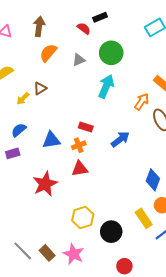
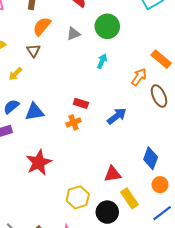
cyan arrow: (106, 86) -> (102, 61), size x0.6
brown triangle: (40, 88) -> (33, 51), moved, turned -32
blue triangle: (51, 140) -> (34, 112), moved
red triangle: (80, 169) -> (113, 174), moved
yellow rectangle: (144, 218) -> (129, 198), moved

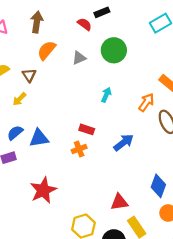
brown triangle: (33, 51) -> (29, 75), moved
cyan arrow: (102, 61) -> (106, 95), moved

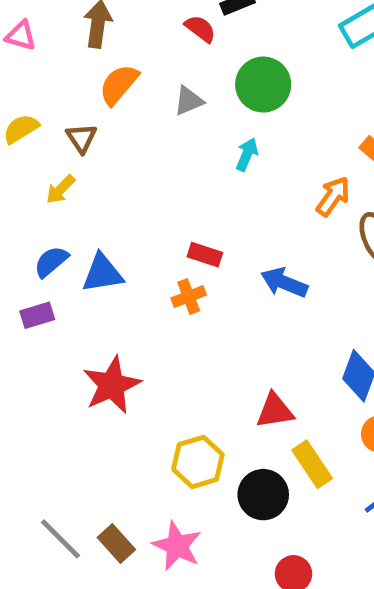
cyan arrow: (106, 95) -> (247, 154), moved
blue arrow: (124, 142) -> (284, 283), turned -120

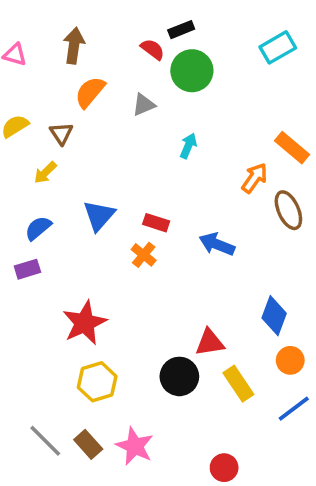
green circle: (263, 85) -> (192, 71), moved
blue triangle: (102, 273) -> (99, 216), moved, turned -40
orange cross: (189, 297) -> (144, 255), turned -30
yellow hexagon: (198, 462) -> (97, 382), moved
black circle: (263, 495) -> (179, 376), moved

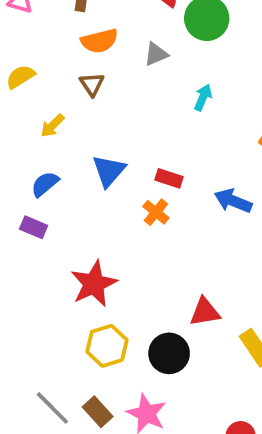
orange semicircle: (90, 92) -> (99, 41), turned -144
brown triangle: (61, 133) -> (92, 84), moved
purple rectangle: (27, 269) -> (34, 227), turned 40
red triangle: (210, 342) -> (205, 312), moved
black circle: (179, 376) -> (169, 353), moved

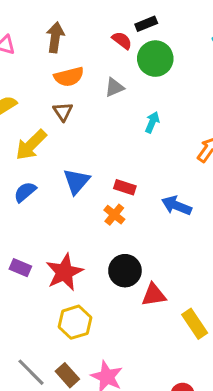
yellow arrow: (52, 126) -> (31, 145), size x1.6
purple rectangle: (34, 227) -> (20, 268), moved
black circle: (169, 353) -> (125, 271), moved

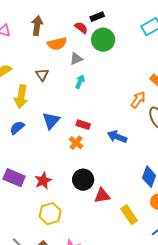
orange semicircle: (69, 77) -> (57, 44), moved
cyan arrow: (152, 122) -> (80, 82), moved
yellow arrow: (31, 145) -> (21, 97), turned -35
purple rectangle: (20, 268) -> (14, 178), size x1.5
red star: (64, 272) -> (43, 181), size x0.7

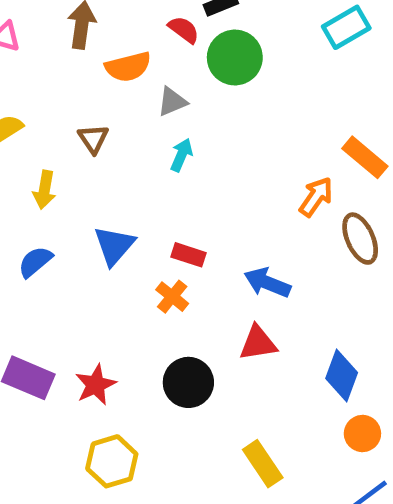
yellow arrow: (21, 97) -> (44, 190), size x0.7
red triangle: (102, 196) -> (258, 343), moved
yellow rectangle: (129, 215) -> (263, 464), moved

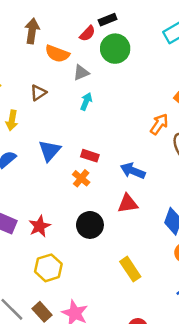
red semicircle: (184, 30) -> (87, 33), turned 96
orange semicircle: (128, 67) -> (57, 54), turned 35
brown triangle: (93, 139) -> (38, 93), turned 30

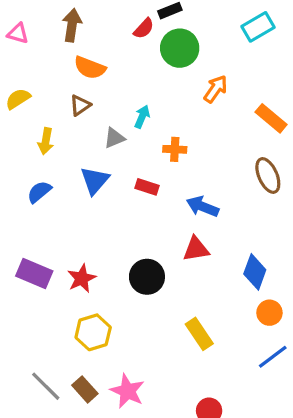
orange semicircle: (57, 54) -> (90, 68), moved
gray triangle: (81, 73) -> (114, 138), moved
orange arrow: (159, 124) -> (216, 89), moved
orange cross: (81, 178) -> (175, 149), moved, turned -36

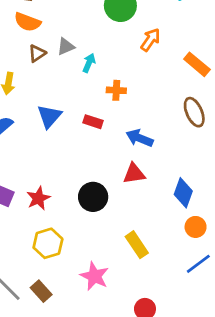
orange semicircle: (90, 68) -> (27, 22), moved
gray triangle: (114, 138) -> (66, 47), moved
pink star: (127, 391) -> (94, 276), moved

